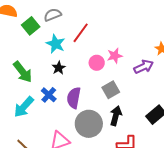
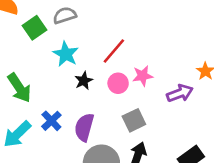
red line: (81, 33) -> (114, 51), moved
black star: (59, 68) -> (84, 81), moved

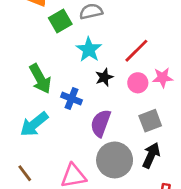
blue cross: (51, 121) -> (71, 98), moved, turned -30

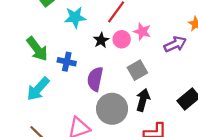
cyan star: (89, 50) -> (75, 17), turned -30
black star: (104, 77) -> (101, 40), moved
pink star: (163, 78) -> (142, 31), turned 30

